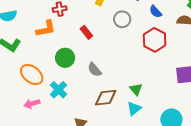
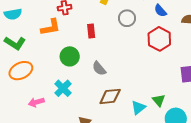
red rectangle: (86, 32) -> (91, 31), turned 32
orange ellipse: (32, 75) -> (21, 71), moved, turned -65
green triangle: (136, 89) -> (159, 100), moved

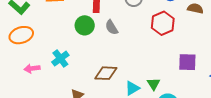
green circle: (70, 56) -> (85, 25), moved
gray semicircle: (99, 68) -> (112, 27), moved

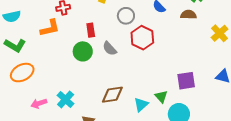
red hexagon: (163, 23) -> (142, 38), moved
cyan cross: (60, 59) -> (66, 99), moved
purple square: (187, 62) -> (186, 81), moved

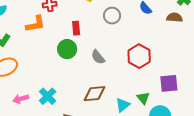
red hexagon: (142, 38) -> (139, 56), moved
gray semicircle: (110, 49) -> (98, 57), moved

